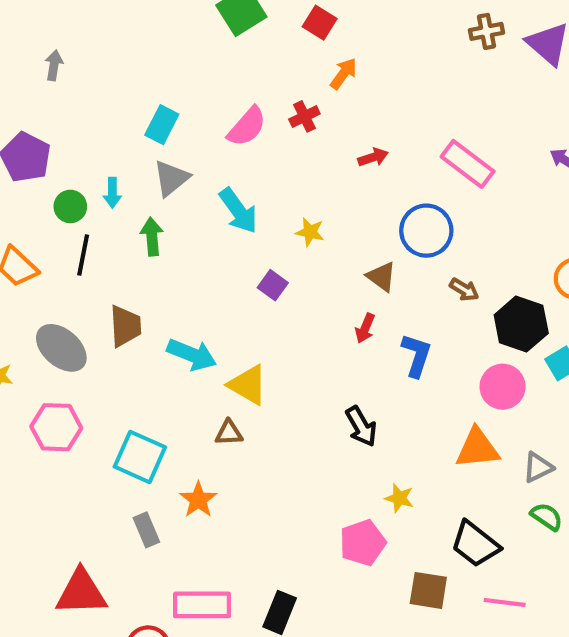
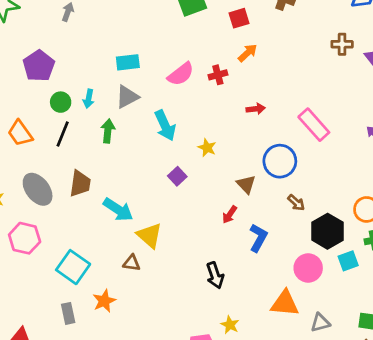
red square: (320, 23) -> (239, 18), turned 30
cyan rectangle: (162, 125) -> (128, 62), turned 45

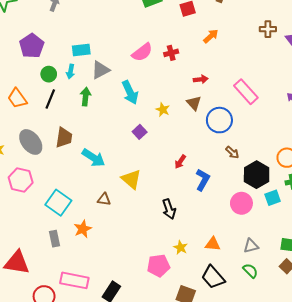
orange arrow: (248, 53) -> (211, 36), moved
cyan rectangle: (128, 62) -> (81, 50), moved
brown triangle: (246, 184) -> (194, 103), moved
yellow triangle: (149, 235) -> (131, 179), moved
orange triangle: (285, 303) -> (213, 244), moved, size x0.7

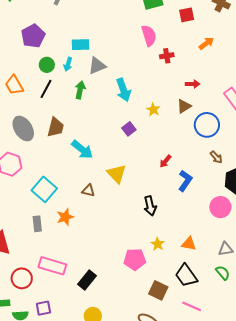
pink semicircle: (142, 52) -> (149, 36), moved, turned -75
brown triangle: (194, 103) -> (184, 106), turned 35

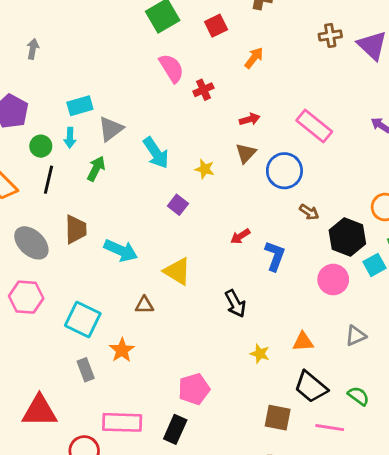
green arrow: (80, 90) -> (96, 169), turned 30
red arrow: (165, 161) -> (240, 236), turned 32
pink pentagon: (135, 259) -> (194, 389), moved
green semicircle: (223, 273) -> (358, 396), moved

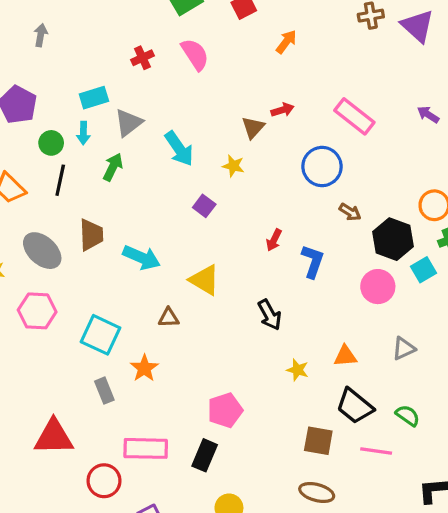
red cross: (203, 90) -> (142, 58), moved
brown triangle: (246, 153) -> (253, 127), moved
red arrow: (240, 236) -> (274, 240), turned -30

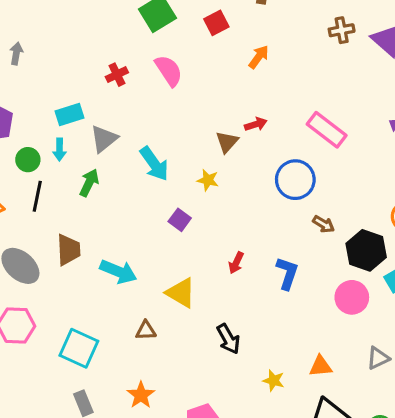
red arrow: (274, 240) -> (236, 263), moved
black arrow: (270, 315) -> (228, 339), moved
orange star: (144, 368) -> (141, 395), moved

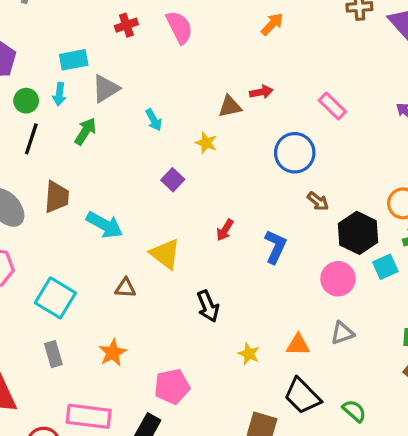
pink rectangle: (327, 130) -> (332, 106), size x0.7
brown triangle: (227, 142) -> (230, 106), turned 30
cyan arrow: (154, 164) -> (154, 120), size x0.6
gray triangle: (378, 358) -> (342, 333), moved

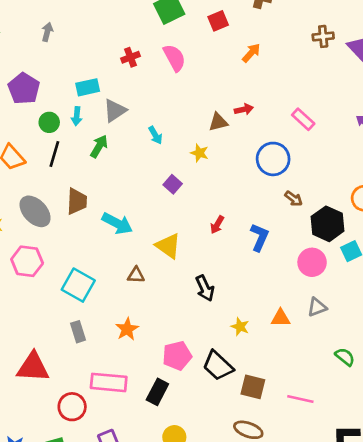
black trapezoid: (302, 396) -> (218, 366), moved
green semicircle: (354, 411) -> (345, 357), moved

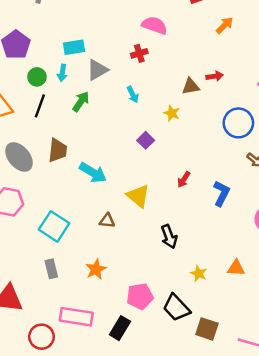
red cross: (130, 57) -> (139, 53), moved
pink semicircle: (174, 58) -> (154, 25), turned -45

